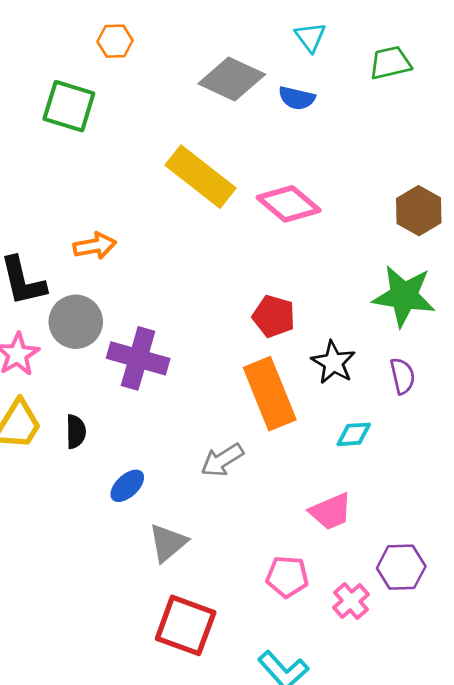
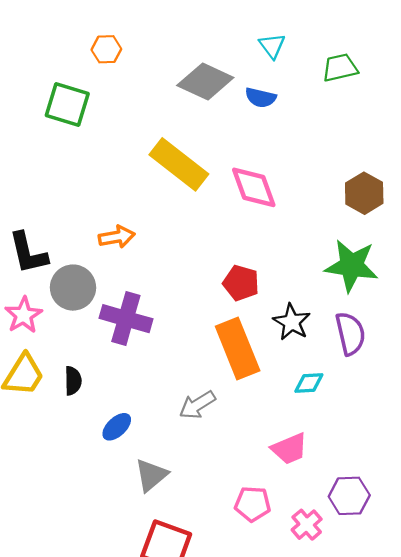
pink diamond: (289, 204) -> (254, 187), turned 30
orange arrow: (95, 246) -> (117, 237), moved
purple semicircle: (403, 376) -> (350, 334), size x1.4

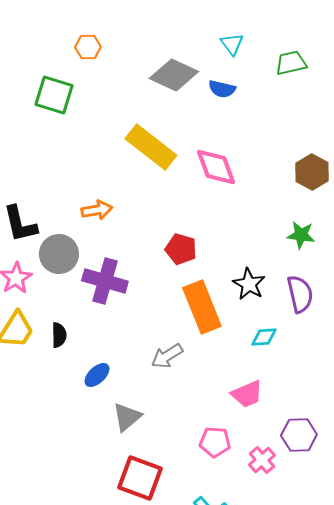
green star: (352, 266) -> (301, 235), size x0.6
red pentagon: (241, 283) -> (181, 249), moved

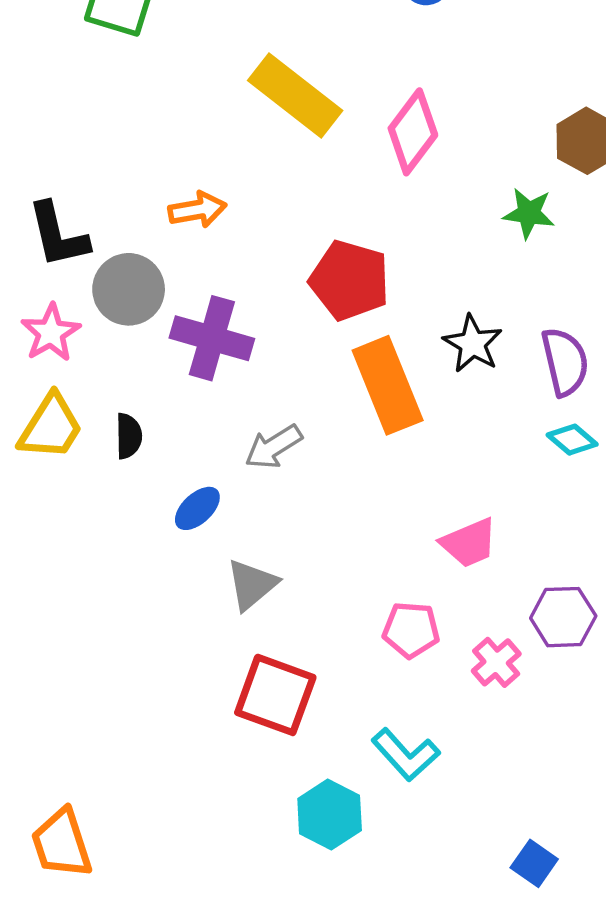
pink diamond: (216, 167) -> (413, 132), turned 57
green star: (301, 235) -> (529, 213), moved
red pentagon: (181, 249) -> (350, 280), size x1.4
cyan diamond: (264, 337) -> (572, 440), moved, turned 44
gray arrow: (167, 356) -> (273, 447), moved

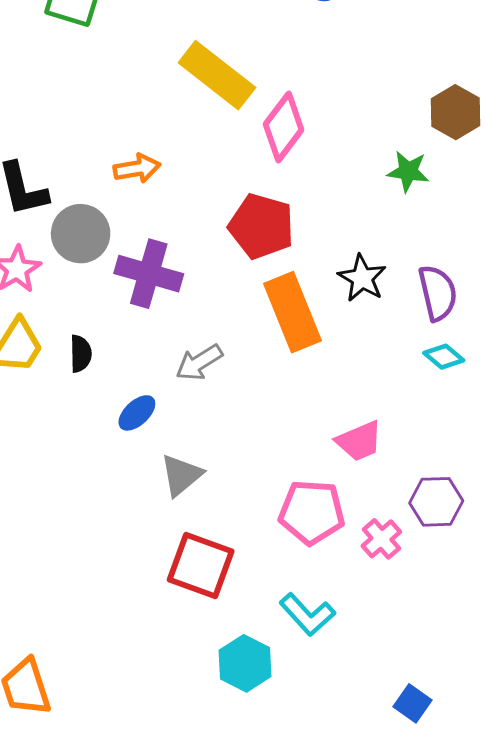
pink diamond: (413, 132) -> (284, 127), moved
pink pentagon: (411, 630) -> (312, 512), size x1.4

